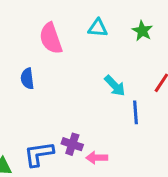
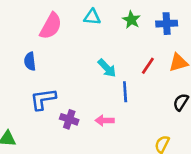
pink semicircle: (51, 38) -> (51, 26), turned -132
blue L-shape: (39, 154) -> (43, 99), moved
pink arrow: (97, 158) -> (105, 120), moved

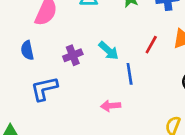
purple cross: (69, 119) -> (73, 55), moved, turned -36

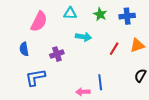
cyan arrow: (109, 51) -> (83, 37), moved, turned -35
blue line: (130, 74) -> (100, 82), moved

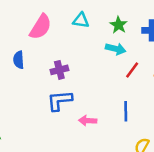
cyan arrow: (83, 37) -> (116, 49), moved
blue L-shape: (35, 77) -> (60, 101), moved
blue line: (100, 82) -> (126, 111), moved

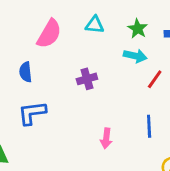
purple cross: (59, 70) -> (87, 79), moved
blue L-shape: (60, 101) -> (32, 113), moved
pink arrow: (88, 121) -> (106, 138), turned -84

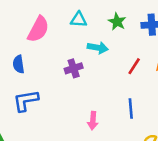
cyan arrow: (135, 56) -> (98, 48), moved

